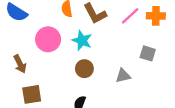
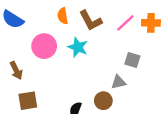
gray square: (148, 53) -> (132, 60), moved
brown circle: (84, 69) -> (103, 101), moved

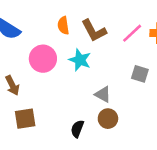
gray triangle: (118, 82) -> (103, 94), moved, turned 42

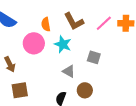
orange semicircle: (63, 26) -> (46, 24), moved
gray square: (140, 74) -> (94, 57), moved
gray triangle: (103, 94) -> (69, 71), moved

